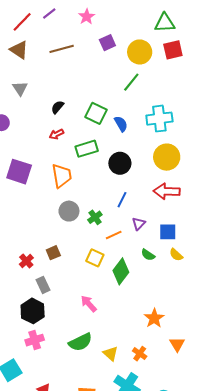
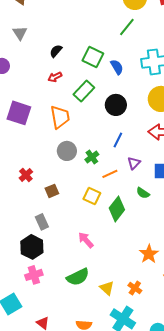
green rectangle: (87, 149) -> (84, 91), turned -30
red cross: (26, 261) -> (26, 175), moved

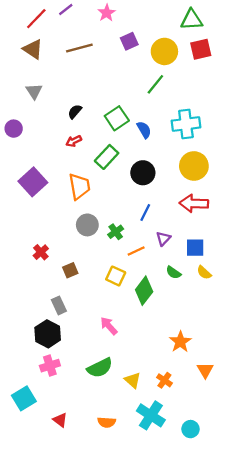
green square: (93, 57) -> (117, 118), turned 30
purple square: (19, 113) -> (33, 182), turned 30

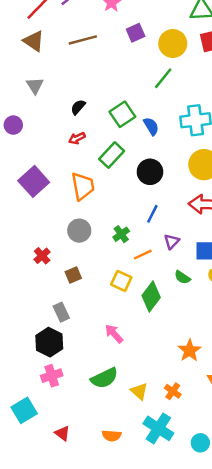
gray circle: (87, 225) -> (79, 231), moved

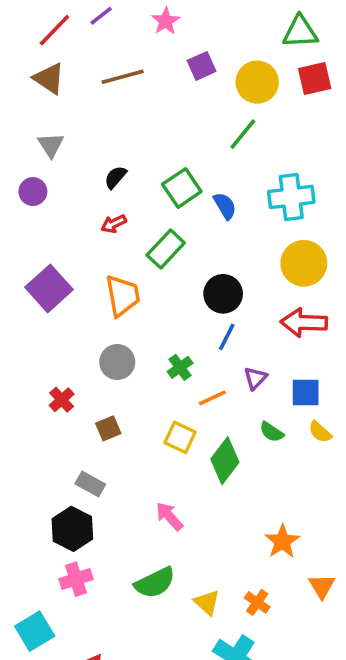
purple circle: (13, 125) -> (33, 192), moved
black circle: (150, 172) -> (223, 294), moved
gray rectangle: (61, 312) -> (90, 484), turned -36

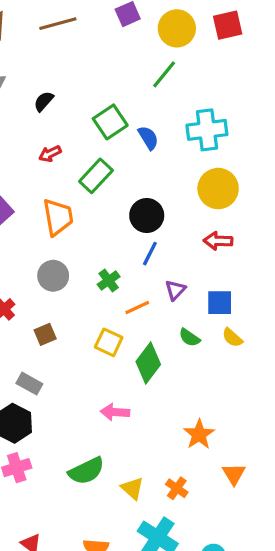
black semicircle: (115, 177) -> (44, 101), moved
red arrow: (304, 323) -> (218, 241), size x0.7
pink arrow: (169, 516) -> (115, 412), moved, turned -44

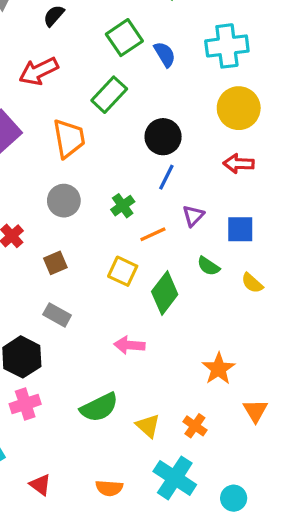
red arrow: (50, 154) -> (39, 71), moved, size x1.6
yellow semicircle: (232, 338) -> (252, 283), moved
gray rectangle: (29, 384) -> (57, 315), moved

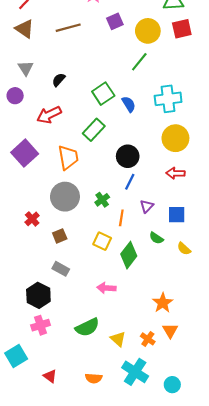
gray circle: (64, 201) -> (65, 197), size x1.4
orange line: (153, 234) -> (121, 218), turned -56
orange triangle: (255, 411) -> (170, 330), moved

